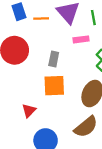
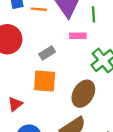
gray rectangle: (54, 59) -> (47, 53), turned 40

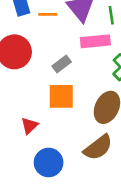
pink rectangle: (78, 36) -> (95, 41), size x1.5

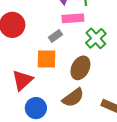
gray rectangle: (62, 64) -> (55, 36), moved
red triangle: (30, 126) -> (22, 80), size x1.6

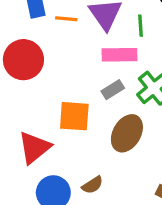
gray rectangle: (55, 36) -> (113, 90), moved
brown semicircle: (73, 98) -> (92, 185), moved, size x0.6

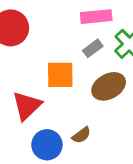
brown ellipse: (127, 133) -> (109, 86), turned 36

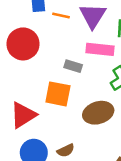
gray rectangle: (93, 48) -> (73, 66), moved, turned 42

